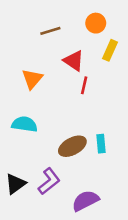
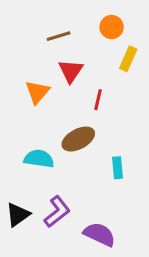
red triangle: (74, 61) -> (71, 71), moved, turned 30
cyan semicircle: (24, 124) -> (39, 159), moved
brown ellipse: (72, 146) -> (78, 139), moved
purple semicircle: (85, 201) -> (99, 234), turned 52

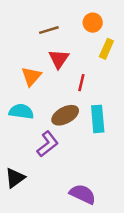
cyan semicircle: (39, 159) -> (21, 111), moved
cyan rectangle: (118, 168) -> (98, 119), moved, size x1.5
purple L-shape: (57, 212) -> (48, 144), moved

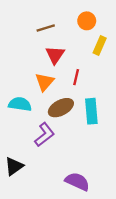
orange triangle: (31, 76) -> (45, 82), moved

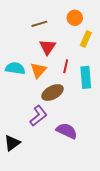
cyan semicircle: (20, 104) -> (15, 68), moved
cyan rectangle: (91, 111) -> (86, 77), moved
purple semicircle: (77, 182) -> (67, 131), moved

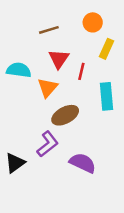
red line: (66, 66) -> (81, 71), moved
cyan semicircle: (15, 68) -> (19, 70), moved
black triangle: (12, 143) -> (15, 163), moved

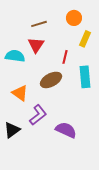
red triangle: (59, 59) -> (36, 45), moved
orange triangle: (48, 88) -> (20, 93), moved, turned -36
brown ellipse: (65, 115) -> (51, 80), moved

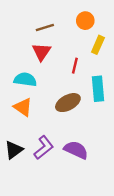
cyan semicircle: (15, 56) -> (25, 79), moved
brown ellipse: (51, 80) -> (68, 103), moved
purple L-shape: (38, 115) -> (44, 148), moved

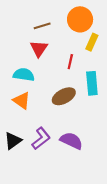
orange circle: (85, 21) -> (80, 19), size x1.5

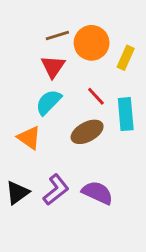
orange circle: (80, 19) -> (92, 43), moved
red line: (70, 62) -> (96, 96), moved, turned -56
cyan semicircle: (24, 75) -> (49, 102), moved, turned -54

